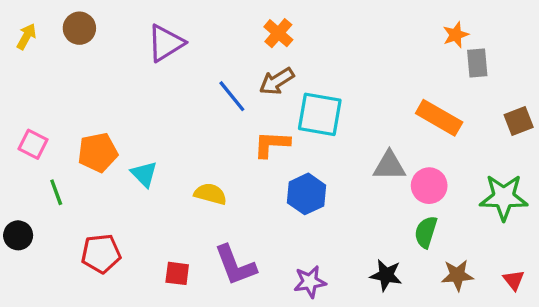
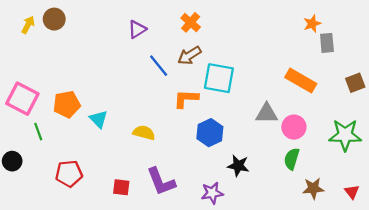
yellow arrow: (26, 36) -> (28, 25), moved
purple triangle: (166, 43) -> (137, 29), moved, size x0.7
pink square: (33, 144) -> (22, 99), size x1.6
black star: (386, 275) -> (238, 166), moved

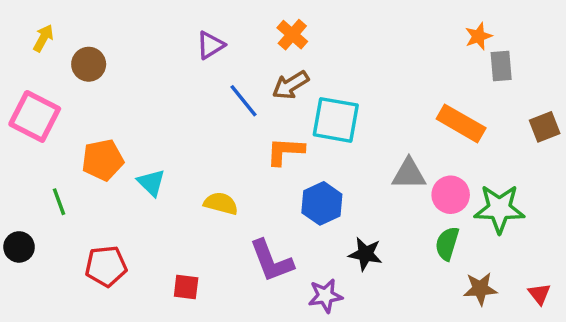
brown circle: (54, 19) -> (89, 64), moved
pink square: (22, 99) -> (35, 116), moved
green star: (345, 135) -> (499, 209), moved
purple L-shape: (161, 182) -> (271, 261), moved

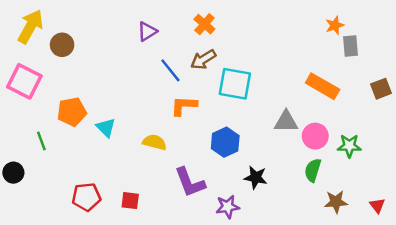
yellow arrow: (43, 38) -> (30, 27), size x1.8
orange L-shape: (285, 151) -> (184, 106), moved
green star: (499, 209) -> (349, 146), size x0.7
red pentagon: (106, 266) -> (86, 197), moved

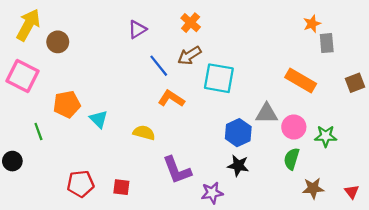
orange L-shape: (184, 106) -> (171, 99), turned 30
blue hexagon: (225, 142) -> (238, 133), moved

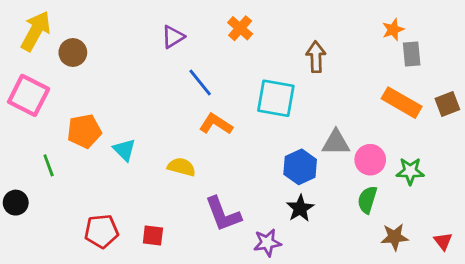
brown arrow: (189, 56) -> (316, 57), moved, turned 120
orange rectangle: (301, 80) -> (402, 103), moved
black star: (238, 166) -> (300, 208), turned 30

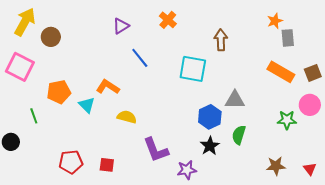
orange L-shape: (216, 124) -> (108, 87), moved
pink circle: (370, 160) -> (310, 105), moved
green semicircle: (367, 200) -> (239, 135), moved

